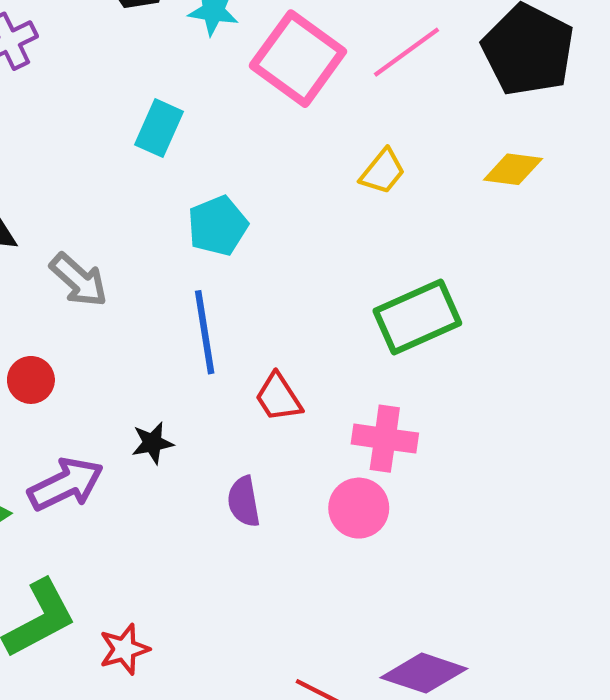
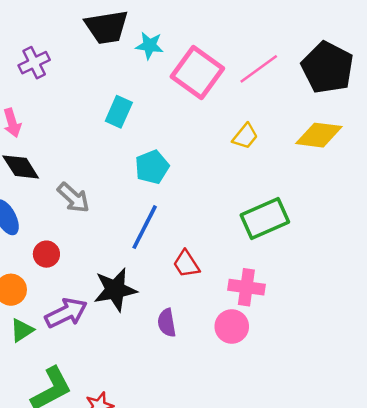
yellow diamond: (513, 169) -> (319, 135), size x1.4
blue line: (205, 332) -> (145, 227), turned 36
black star: (152, 443) -> (115, 290), size x1.8

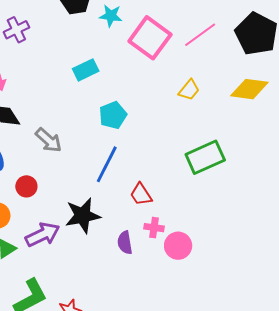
cyan rectangle: (119, 112) -> (86, 70), turned 40
pink cross: (246, 287) -> (154, 228), moved, size x0.7

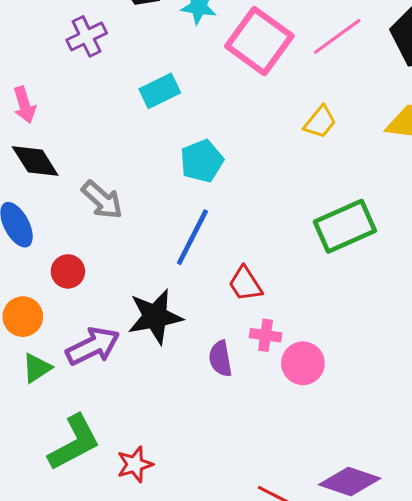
purple cross: (16, 30) -> (87, 36), moved

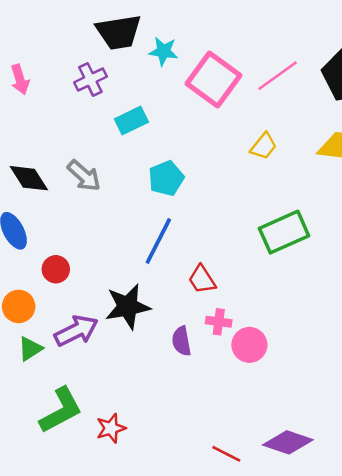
purple cross: (87, 36) -> (90, 79), moved
pink arrow: (24, 105) -> (20, 79), moved
gray arrow: (102, 200) -> (84, 176), moved

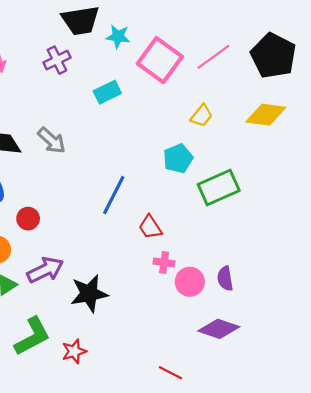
cyan rectangle: (131, 121) -> (107, 92), moved
cyan pentagon: (166, 178) -> (178, 159), moved
black star: (128, 306) -> (89, 294), moved
purple semicircle: (181, 341) -> (225, 279), moved
purple diamond: (288, 442) -> (219, 329), moved

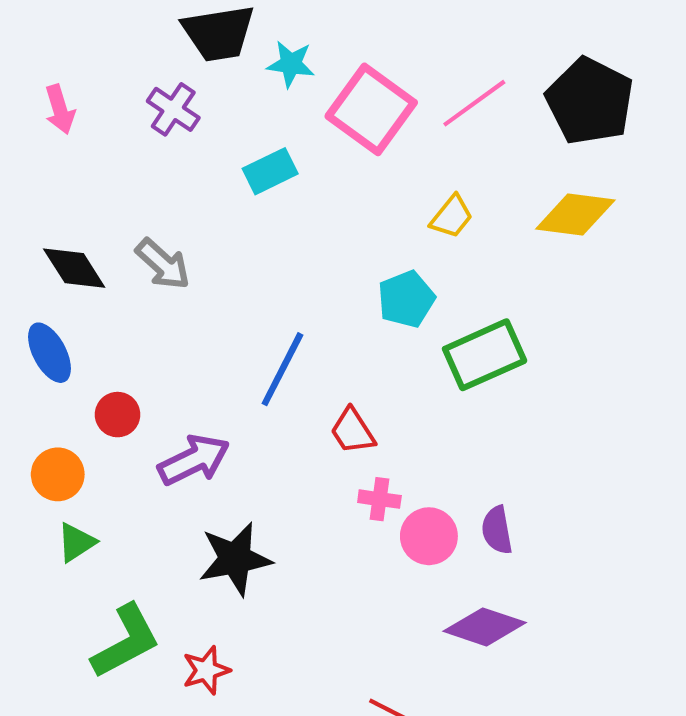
purple cross: (57, 60) -> (173, 109), turned -30
purple arrow: (45, 270) -> (194, 460), moved

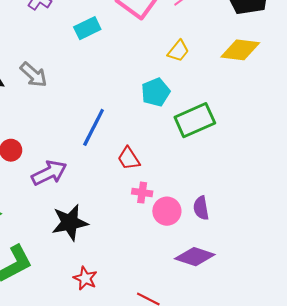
red star: (206, 670) -> (85, 278), moved, turned -30

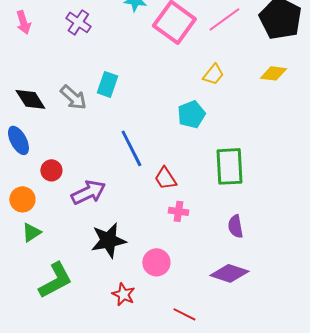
cyan rectangle: (87, 28) -> (107, 84), moved, turned -45
yellow diamond: (240, 50) -> (273, 73), size x0.7
green rectangle: (195, 120) -> (229, 166), moved, turned -69
blue line: (94, 127) -> (131, 148), turned -54
pink circle: (167, 211) -> (156, 262), moved

